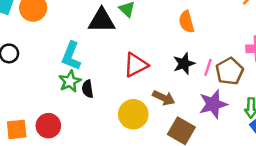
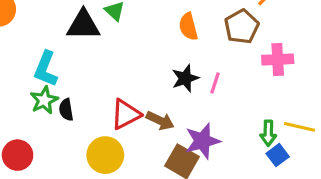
red triangle: (136, 65) -> (126, 114), moved
brown pentagon: (230, 71) -> (242, 27), moved
purple star: (213, 104) -> (202, 141), moved
yellow circle: (133, 114) -> (105, 155), moved

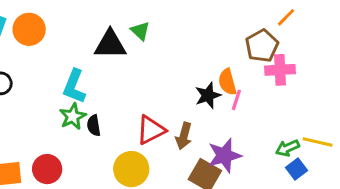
orange semicircle: (188, 27) -> (227, 82), moved
pink cross: (278, 59) -> (280, 70), moved
brown arrow: (160, 121) -> (184, 136), turned 80
green arrow: (268, 133) -> (288, 148), turned 65

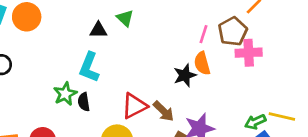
black triangle: (110, 44) -> (98, 30), size x0.6
cyan L-shape: (74, 86) -> (89, 67), moved
pink line: (236, 100) -> (203, 34), moved
brown arrow: (184, 136) -> (164, 111), turned -60

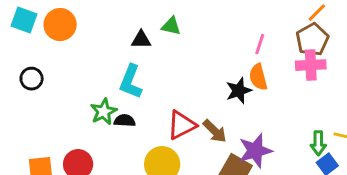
green triangle: (125, 18) -> (171, 26), turned -30
brown pentagon: (233, 31) -> (312, 40), moved
black semicircle: (84, 102) -> (125, 121), turned 102
green arrow: (255, 122) -> (318, 143), turned -66

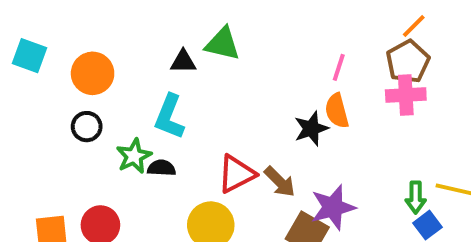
cyan square: (24, 20) -> (30, 56), moved
orange circle: (60, 25) -> (93, 73), moved
green triangle: (171, 26) -> (223, 44), size x1.4
black circle: (32, 79) -> (87, 127), moved

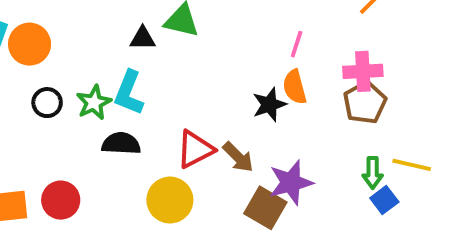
brown pentagon: (408, 62) -> (365, 103), moved
orange circle: (93, 73) -> (30, 44), moved
green star: (134, 156) -> (94, 103), moved
black semicircle: (162, 168) -> (121, 144), size x1.4

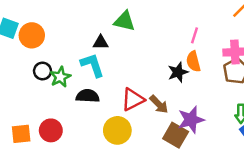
black triangle: (143, 38) -> (101, 42), moved
cyan L-shape: (129, 93) -> (92, 65), turned 140
green star: (94, 103) -> (60, 77), moved

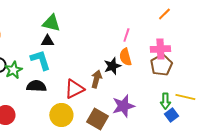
green triangle: (124, 21) -> (51, 23), moved
brown arrow: (159, 104) -> (96, 79), moved, turned -120
brown square: (176, 135) -> (97, 119), moved

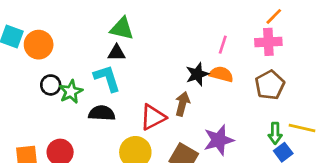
pink cross: (160, 49) -> (268, 42), moved
orange semicircle: (125, 57) -> (221, 74), turned 120
black star: (112, 66) -> (197, 74), moved

